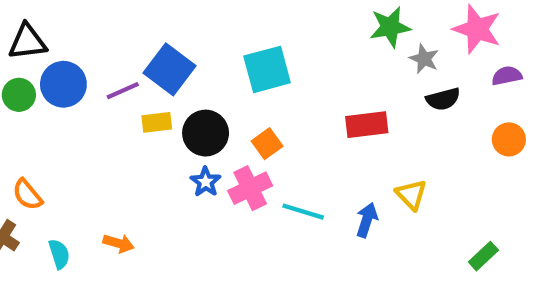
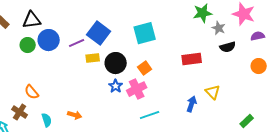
cyan line: (303, 212) -> (150, 115), moved, turned -36

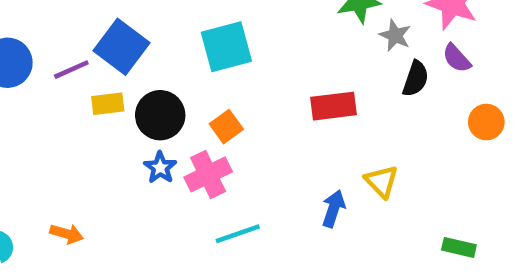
purple semicircle: (258, 36) -> (457, 58), moved, turned -120
black semicircle: (228, 47) -> (416, 79), turned -56
green rectangle: (247, 121) -> (459, 247), turned 56

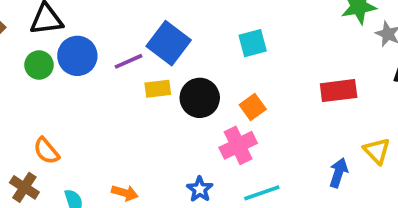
cyan square: (226, 47) -> (253, 43), size x0.7
blue star: (160, 168) -> (200, 189), moved

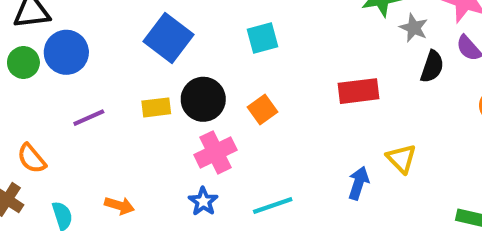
purple line: (129, 61) -> (89, 118), moved
yellow rectangle: (158, 89) -> (156, 107), moved
pink cross: (238, 145) -> (215, 152), moved

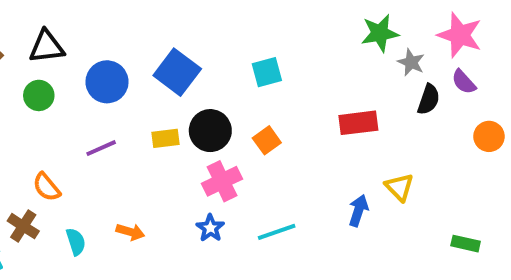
blue circle: (66, 52) -> (107, 82), moved

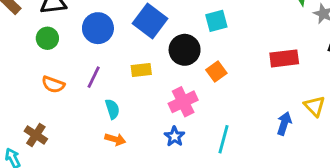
black circle: (210, 131) -> (185, 50), moved
purple line: (101, 148) -> (94, 77), turned -40
orange semicircle: (47, 187) -> (53, 84), moved, turned -30
cyan line: (277, 232) -> (224, 139), turned -56
cyan semicircle: (76, 242) -> (112, 109), moved

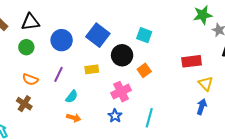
cyan square: (216, 21) -> (144, 35), turned 35
yellow triangle: (315, 106) -> (206, 83), moved
cyan semicircle: (112, 109) -> (72, 97), turned 56
blue arrow: (284, 123) -> (202, 107), moved
brown cross: (36, 135) -> (24, 104), moved

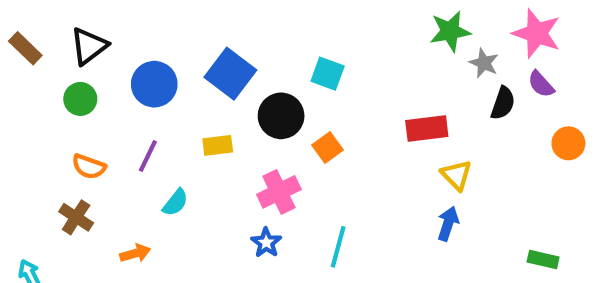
black triangle: (30, 22) -> (89, 46), turned -30
orange arrow: (74, 118) -> (135, 253), moved, turned -32

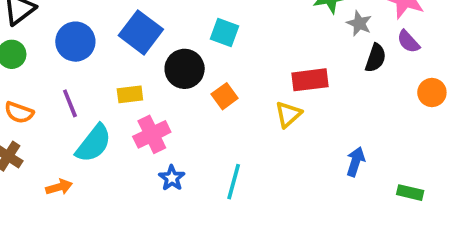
purple line: (148, 156) -> (70, 103), turned -48
yellow triangle: (456, 175) -> (288, 114), moved, turned 32
pink cross: (279, 192) -> (152, 134), moved
cyan semicircle: (175, 202) -> (94, 143), size x1.6
blue arrow: (448, 224) -> (356, 162), moved

